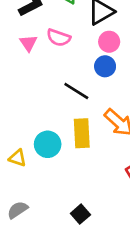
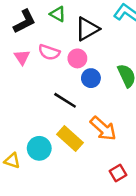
pink circle: (109, 42) -> (77, 58), moved
yellow rectangle: (82, 133) -> (70, 138), turned -45

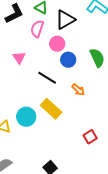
pink semicircle: (49, 52) -> (37, 29), moved, turned 90
pink triangle: (22, 57) -> (19, 58), moved
orange arrow: (103, 129) -> (78, 90), moved, size x0.6

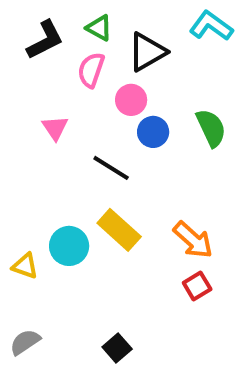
orange arrow: (78, 90) -> (193, 240), moved, size x1.5

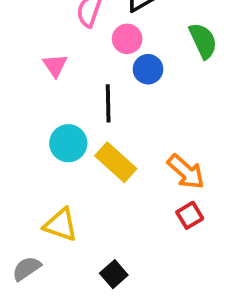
green semicircle: (211, 128) -> (203, 41), moved
black line: (111, 168) -> (108, 103), turned 57
cyan circle: (69, 246) -> (68, 143), moved
yellow triangle: (25, 266) -> (61, 225), moved, size x1.4

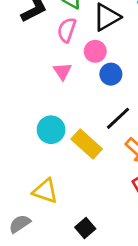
pink triangle: (55, 65) -> (62, 71), moved
black line: (108, 103) -> (118, 118), moved, turned 48

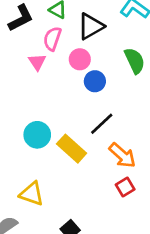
pink triangle: (62, 71) -> (37, 62), moved

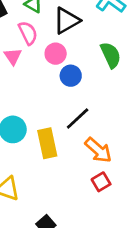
pink semicircle: (52, 39) -> (28, 33), turned 135
yellow rectangle: (72, 149) -> (47, 143), turned 36

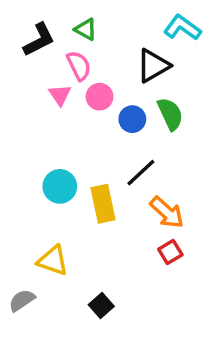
black triangle: (67, 21) -> (153, 66), moved
pink circle: (56, 54) -> (100, 97), moved
green semicircle: (111, 55) -> (170, 114), moved

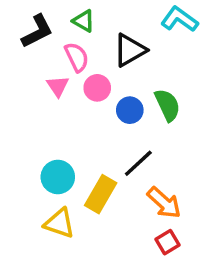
black triangle: (153, 66) -> (130, 50), moved
yellow rectangle: (103, 204) -> (101, 194), turned 42
yellow triangle: (53, 261) -> (60, 223), moved

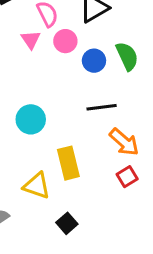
black line: (138, 163) -> (102, 107), turned 36
yellow rectangle: (101, 194) -> (68, 163), moved, turned -44
yellow triangle: (60, 223) -> (37, 186), moved

